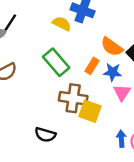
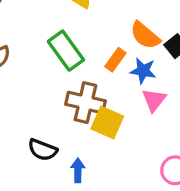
blue arrow: (121, 139) -> (78, 170), moved

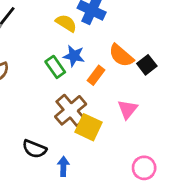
green rectangle: (66, 51) -> (55, 67), size x0.7
blue star: (143, 71) -> (74, 56), moved
brown cross: (85, 103) -> (71, 110), turned 36

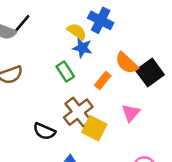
blue star: (74, 56) -> (82, 48), moved
black square: (147, 65) -> (150, 72), size x1.5
black semicircle: (34, 149) -> (44, 131), moved

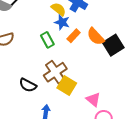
orange rectangle: (103, 81) -> (74, 36), moved
pink triangle: (131, 113) -> (93, 99), moved, turned -35

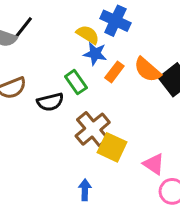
black semicircle: (28, 85) -> (50, 102), moved, turned -36

